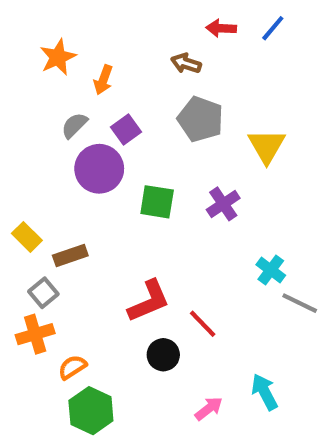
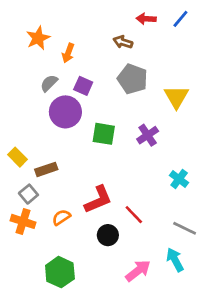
purple square: (126, 129) -> (83, 86), turned -30
gray line: (300, 303) -> (185, 228), moved
orange cross: (35, 334) -> (23, 221), turned 35
orange semicircle: (72, 367) -> (61, 217), moved
pink arrow: (209, 408) -> (138, 271), size x1.4

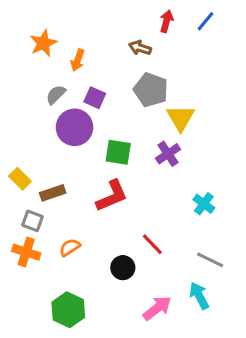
red arrow: (146, 19) -> (166, 21), turned 102
yellow triangle: (176, 97) -> (181, 118), moved
gray square: (28, 194) -> (32, 221), turned -30
red L-shape: (98, 200) -> (112, 196), moved

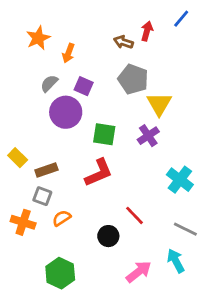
red arrow: (166, 21) -> (147, 31), moved
cyan cross: (204, 204) -> (180, 180), size x1.4
gray square: (32, 221) -> (42, 196), moved

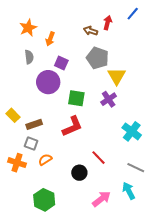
gray semicircle: (49, 83) -> (29, 57), moved, turned 128

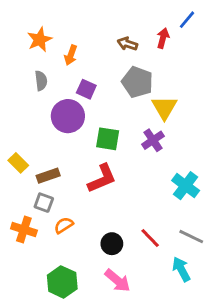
red arrow: (108, 23) -> (163, 38), moved
red line: (99, 158) -> (150, 238), moved
pink arrow: (102, 199) -> (118, 281), moved, turned 78

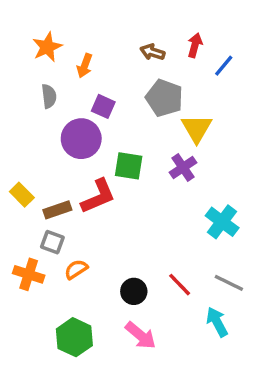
blue line: (187, 20) -> (224, 66), moved
red L-shape: (102, 178) -> (98, 196), moved

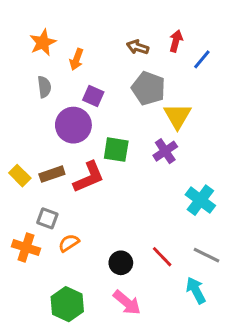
brown rectangle: (57, 210) -> (52, 174), moved

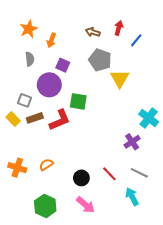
purple cross: (165, 151) -> (132, 142), moved
cyan cross: (200, 200) -> (149, 118), moved
gray square: (47, 218) -> (24, 100), moved

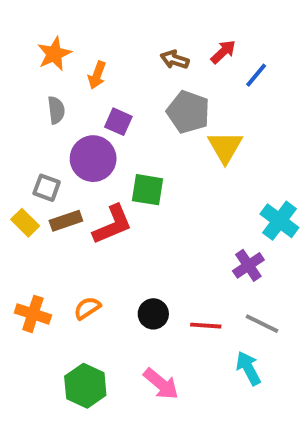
red arrow: (119, 28) -> (223, 52), turned 32
red line: (109, 174) -> (206, 326), turned -42
black circle: (81, 178) -> (153, 314), moved

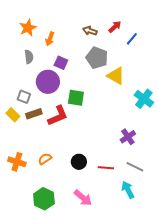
yellow triangle: (225, 147) -> (116, 76), turned -30
cyan cross: (279, 221) -> (144, 99), moved

